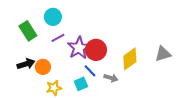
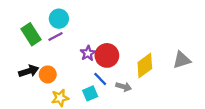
purple line: (58, 38) -> (56, 36), moved
purple star: (79, 48) -> (88, 53), size x0.6

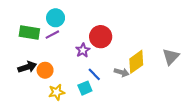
green rectangle: (31, 34) -> (29, 32), turned -48
red circle: (107, 55) -> (101, 37), moved
gray triangle: (182, 60) -> (171, 57), turned -30
gray arrow: (124, 87) -> (122, 72), moved

